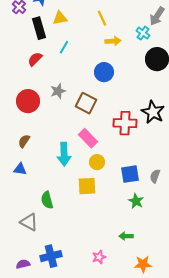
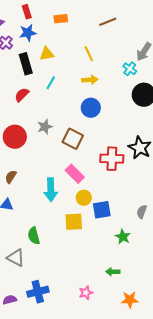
yellow arrow: (113, 41) -> (90, 80), moved
blue square: (130, 174) -> (102, 210), moved

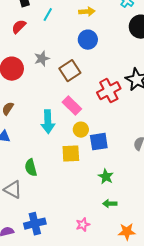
brown square: (73, 139) -> (70, 71), turned 30
red cross: (112, 159) -> (109, 91), turned -30
green star: (123, 237) -> (106, 177), moved

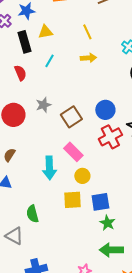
red semicircle: (19, 27) -> (20, 73), turned 112
blue circle: (88, 40) -> (105, 110), moved
blue square: (99, 142) -> (100, 202), moved
green arrow: (110, 204) -> (111, 250), size x1.6

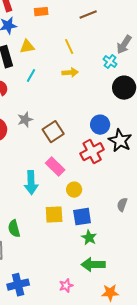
blue circle: (105, 110) -> (100, 125), moved
yellow circle: (82, 176) -> (74, 190), moved

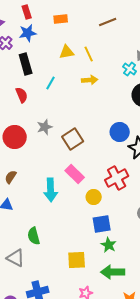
yellow triangle: (27, 47) -> (67, 52), moved
red cross: (92, 152) -> (117, 178), moved
yellow square: (54, 215) -> (77, 260), moved

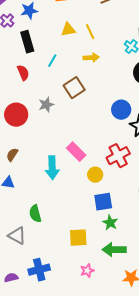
brown square: (73, 139) -> (74, 88), moved

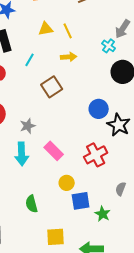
gray star: (46, 105) -> (28, 126), moved
cyan arrow: (52, 168) -> (22, 154), moved
yellow circle: (95, 175) -> (67, 183), moved
green semicircle: (35, 214) -> (32, 204), moved
green star: (110, 223) -> (103, 214), moved

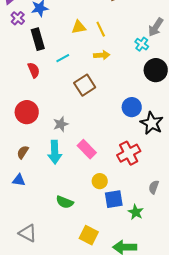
cyan line: (30, 60) -> (63, 58), turned 32
green semicircle: (32, 204) -> (65, 202), turned -54
yellow square: (56, 237) -> (89, 235), turned 30

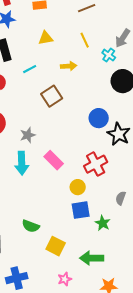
yellow line: (101, 29) -> (85, 40), moved
yellow circle: (100, 181) -> (78, 187), moved
green semicircle: (65, 202) -> (31, 226), moved

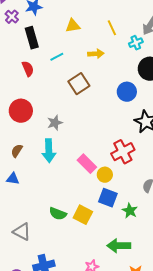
cyan cross: (109, 55) -> (136, 43), turned 32
blue circle: (99, 118) -> (127, 92), moved
pink rectangle: (54, 160) -> (87, 164), moved
blue square: (81, 210) -> (108, 198), turned 30
yellow square: (56, 246) -> (83, 215), moved

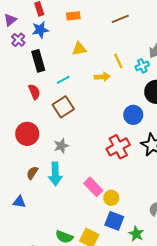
yellow line: (112, 28) -> (118, 61), moved
brown square: (79, 84) -> (63, 107), moved
brown semicircle: (17, 151) -> (32, 173), moved
red cross: (123, 152) -> (118, 147), moved

